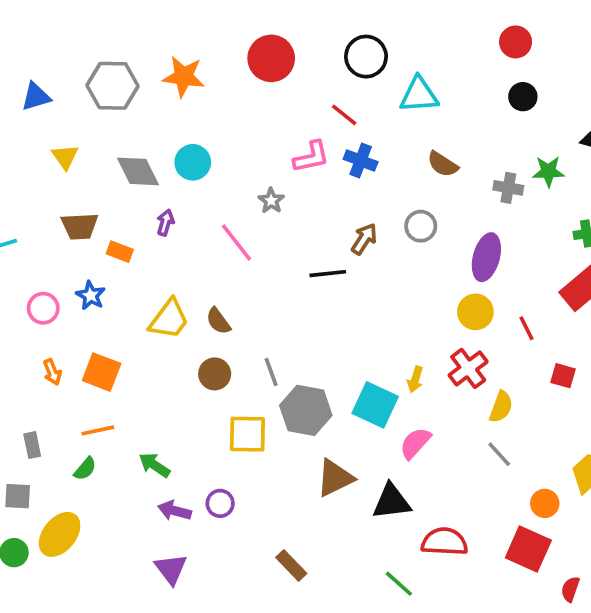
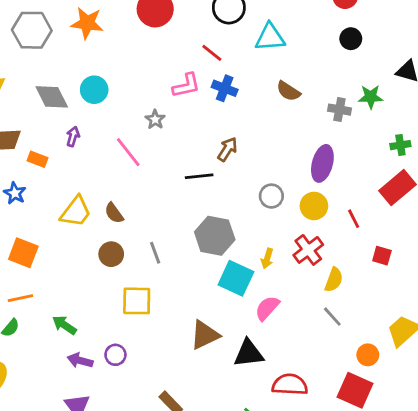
gray circle: (421, 226) -> (271, 196), moved
gray hexagon: (306, 410) -> (215, 236), moved

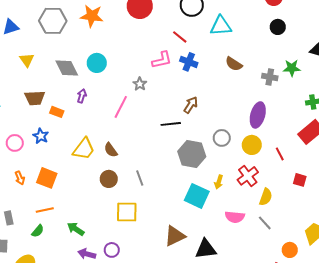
pink line: (128, 152) -> (121, 107), turned 65
gray hexagon: (215, 236) -> (192, 154), moved
pink semicircle: (267, 308) -> (235, 217), moved, turned -126

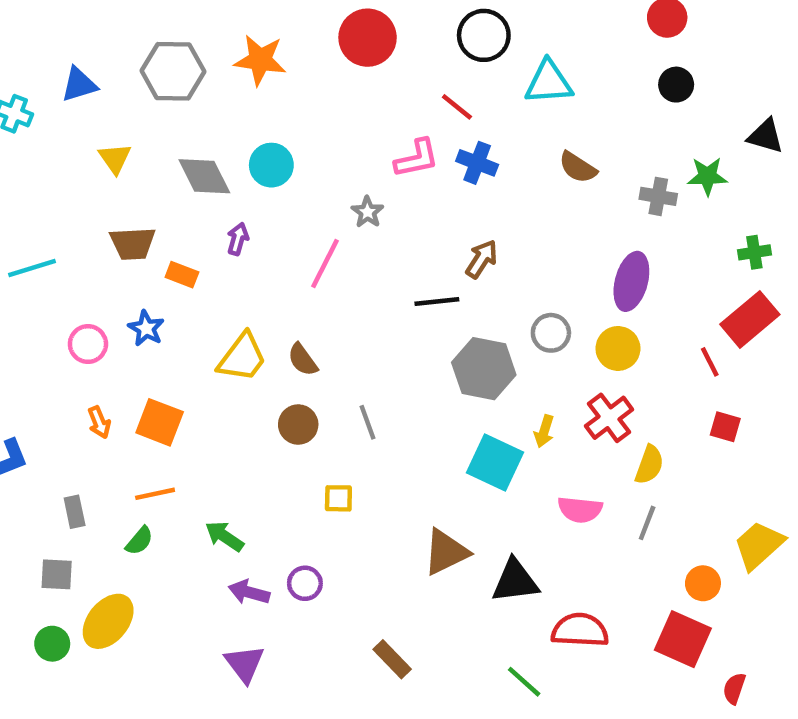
red line: (280, 154) -> (710, 362), moved
yellow square: (127, 212) -> (338, 498), size x0.6
gray line: (265, 223) -> (647, 523), turned 63

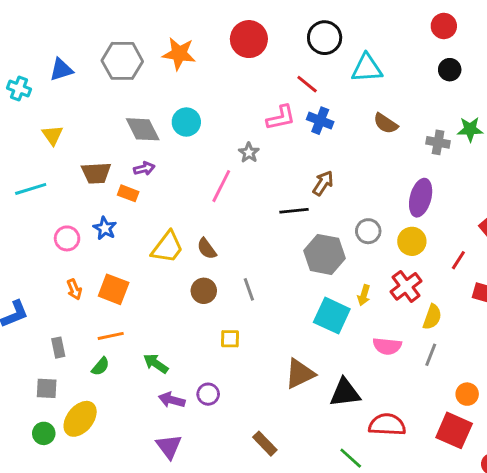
yellow triangle: (115, 158) -> (52, 135), moved
purple arrow: (238, 239) -> (144, 169), moved, turned 60
red line: (710, 362) -> (458, 260), moved, turned 60

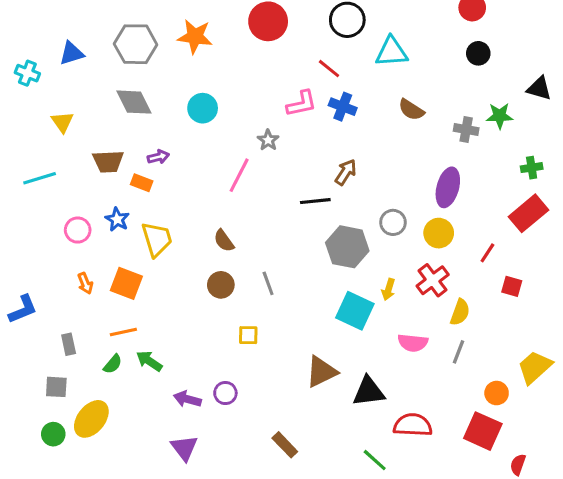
gray diamond: (143, 129) -> (134, 102), moved
yellow trapezoid: (167, 247) -> (157, 239), moved, turned -54
green arrow: (156, 364) -> (149, 361), moved

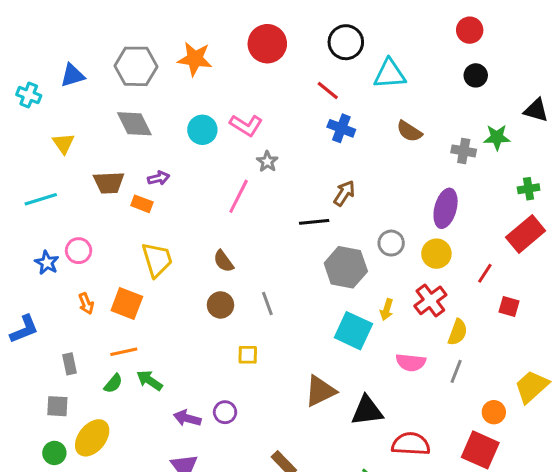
pink L-shape: (302, 104) -> (246, 125), moved, turned 44
blue star: (117, 219) -> (47, 263), moved

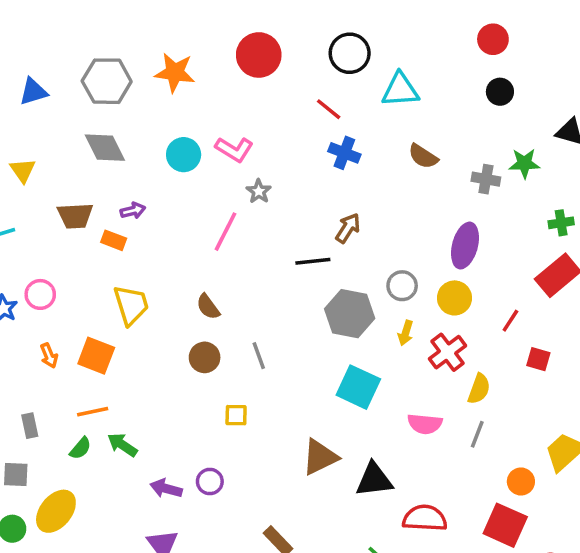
yellow arrow: (387, 310) -> (406, 333), moved

